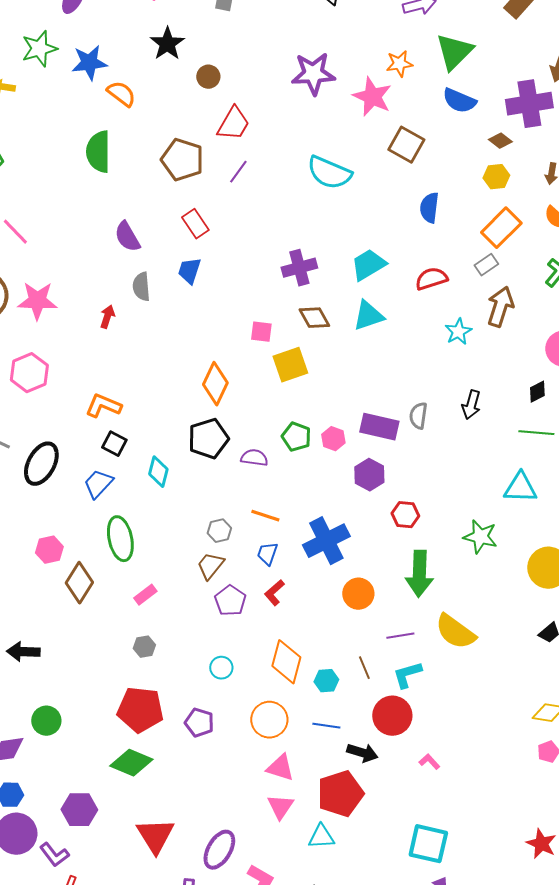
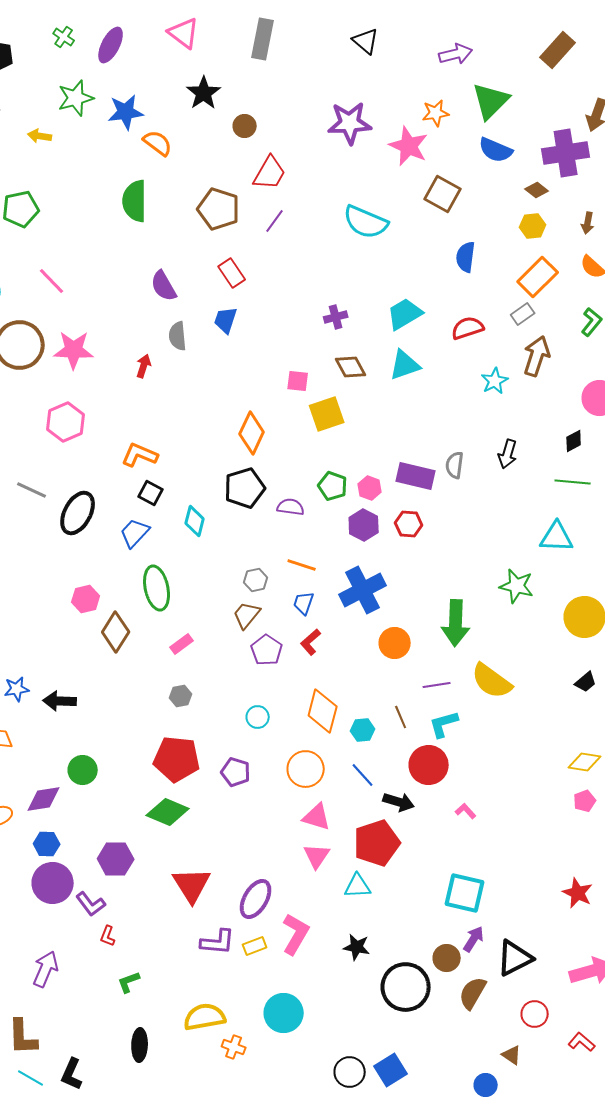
purple cross: (299, 268) -> (336, 317), size x0.7
purple hexagon: (369, 475) -> (364, 525), moved
red hexagon: (405, 515) -> (409, 524), moved
blue line: (326, 726) -> (363, 775), turned 40

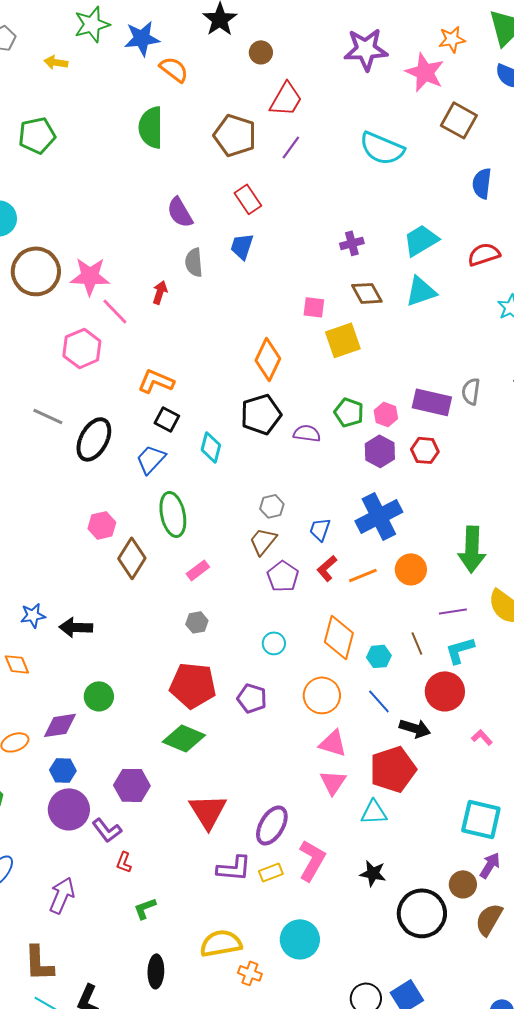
pink line: (52, 281) -> (115, 311), moved
orange line: (302, 565) -> (363, 575), moved, turned -40

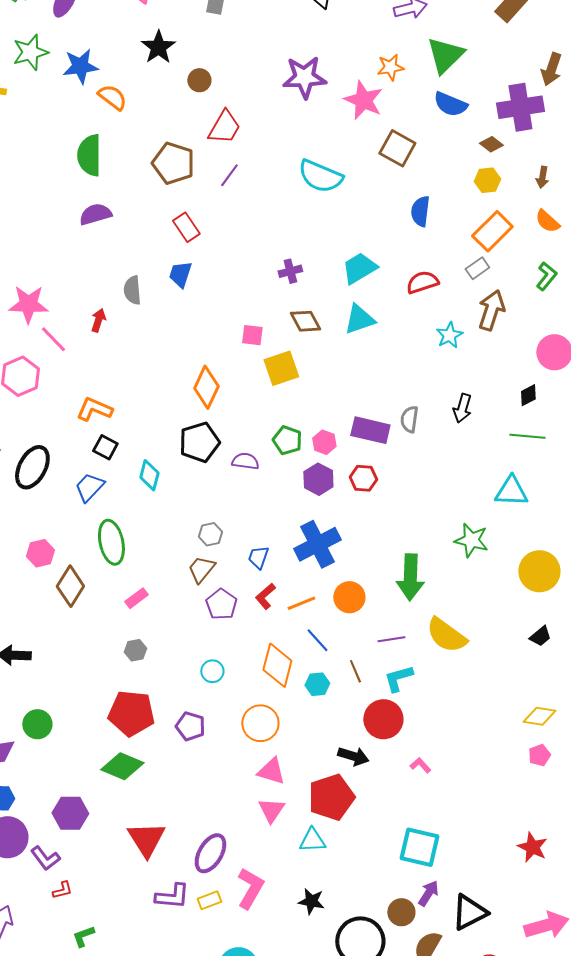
purple semicircle: (180, 212) -> (95, 214), moved, turned 104
blue line: (379, 701) -> (317, 640), moved
red L-shape: (124, 862) -> (62, 890), turned -125

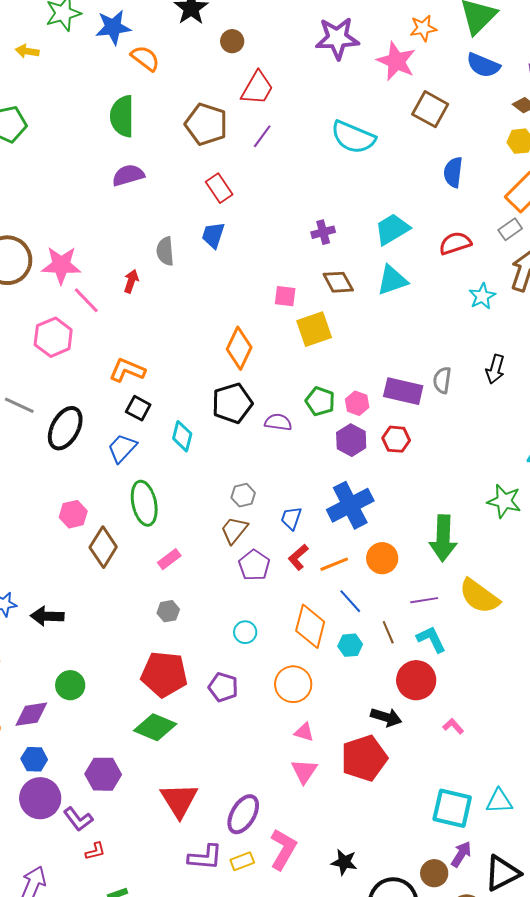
cyan L-shape: (398, 678) -> (431, 639), turned 80
pink triangle: (271, 771) -> (304, 732), size x0.7
cyan triangle: (312, 840) -> (499, 801), moved

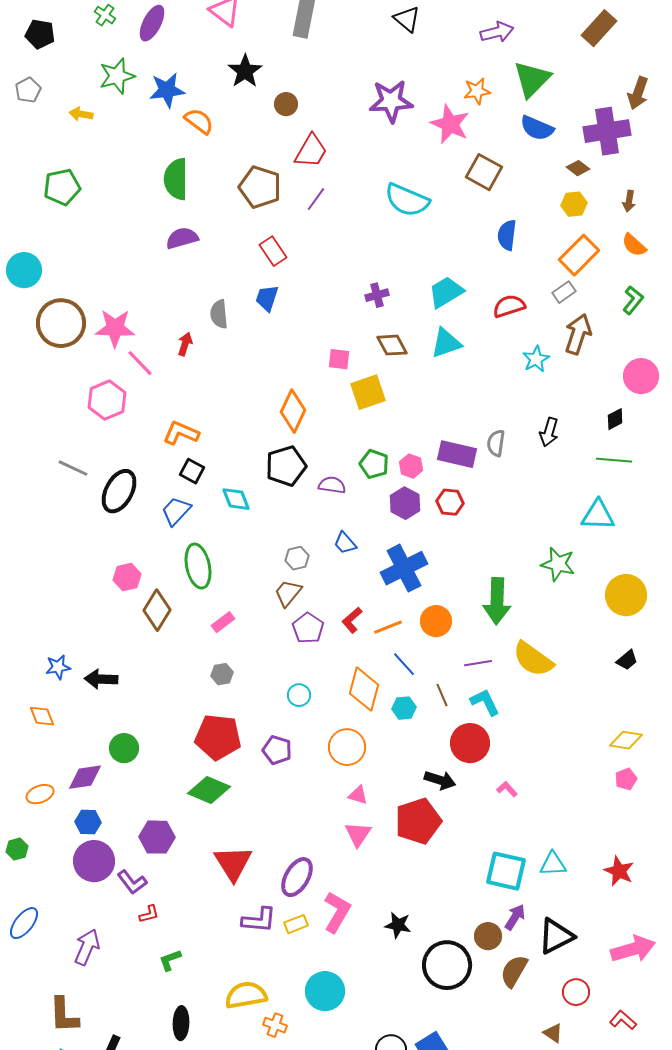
cyan diamond: (182, 436) -> (236, 499), turned -36
blue trapezoid: (291, 518) -> (345, 543), moved, turned -60

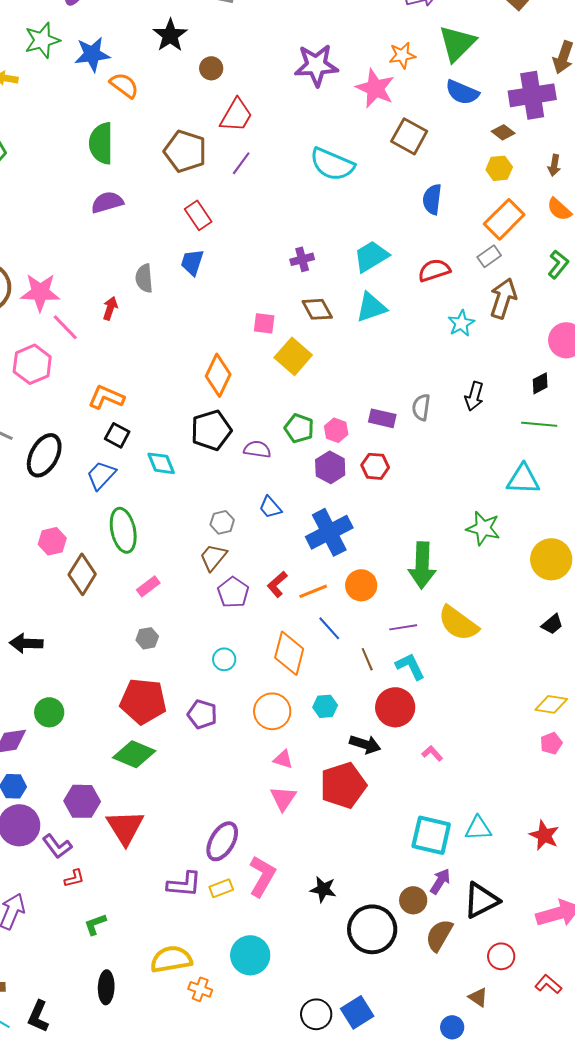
yellow square: (368, 392) -> (293, 356), turned -30
purple rectangle: (457, 454) -> (382, 418), size x0.7
cyan hexagon: (404, 708) -> (325, 706), moved
red triangle: (233, 863) -> (125, 827), moved

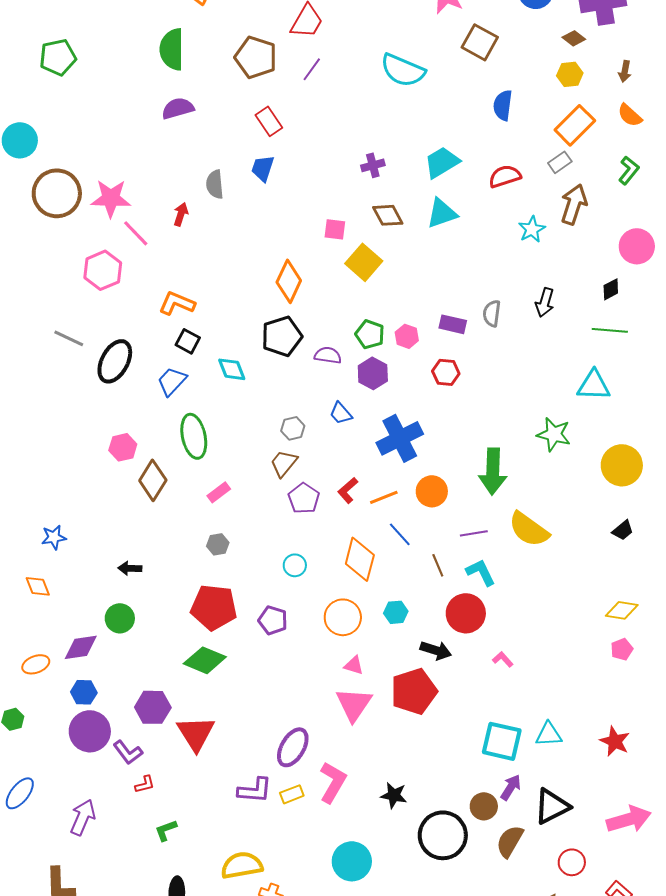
purple hexagon: (330, 467) -> (373, 373), moved
black arrow: (26, 643) -> (130, 568), moved, size x0.7
pink triangle: (283, 798) -> (354, 704), size x1.4
cyan circle: (250, 955) -> (352, 861), moved

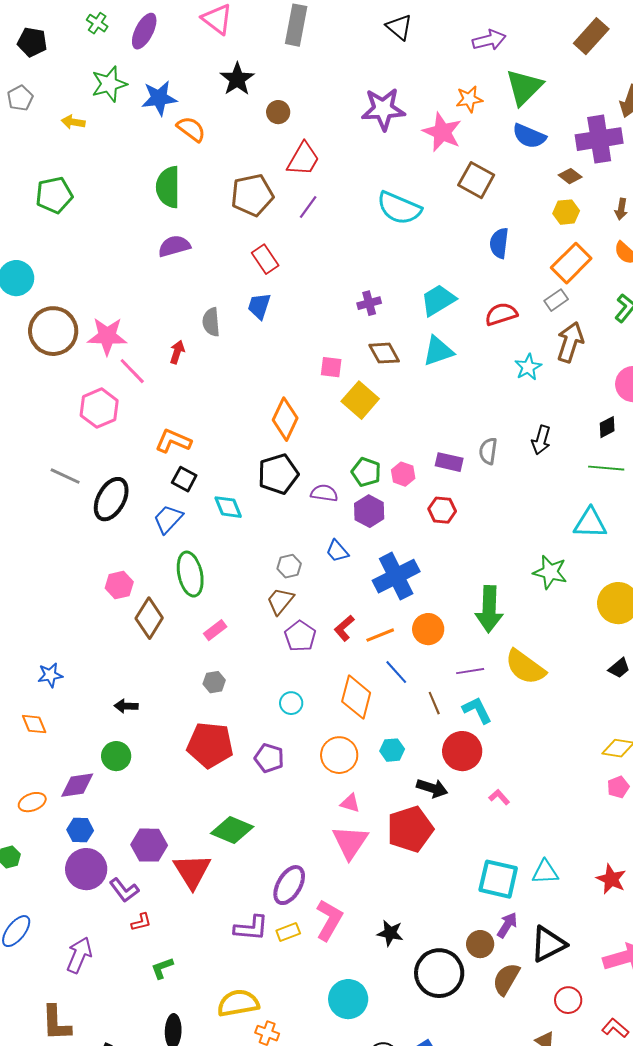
brown pentagon: (256, 57) -> (252, 195), turned -30
green diamond: (205, 660) -> (232, 830), moved

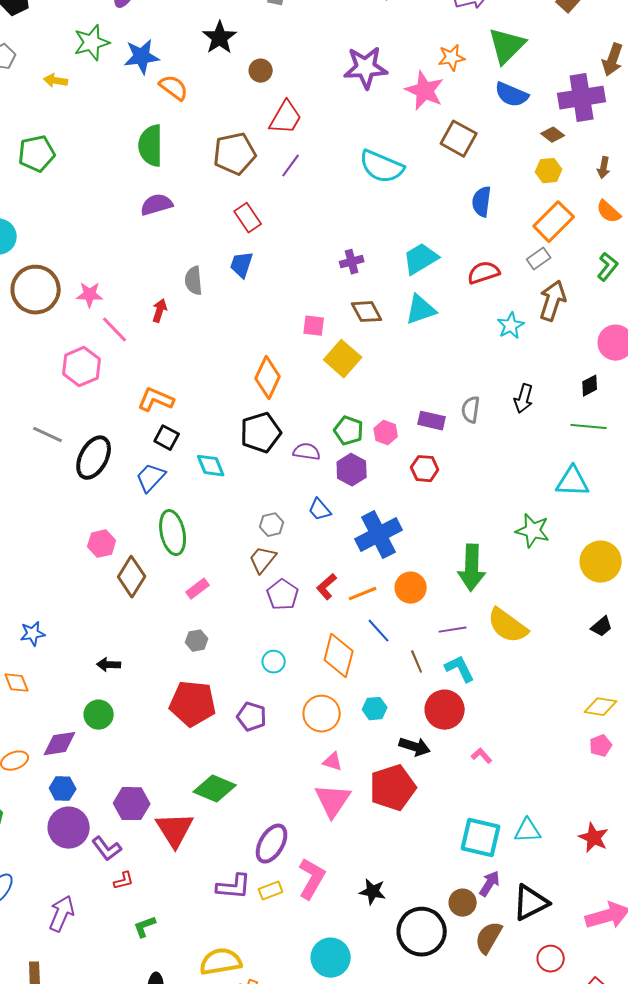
pink star: (107, 336) -> (90, 295), size x0.7

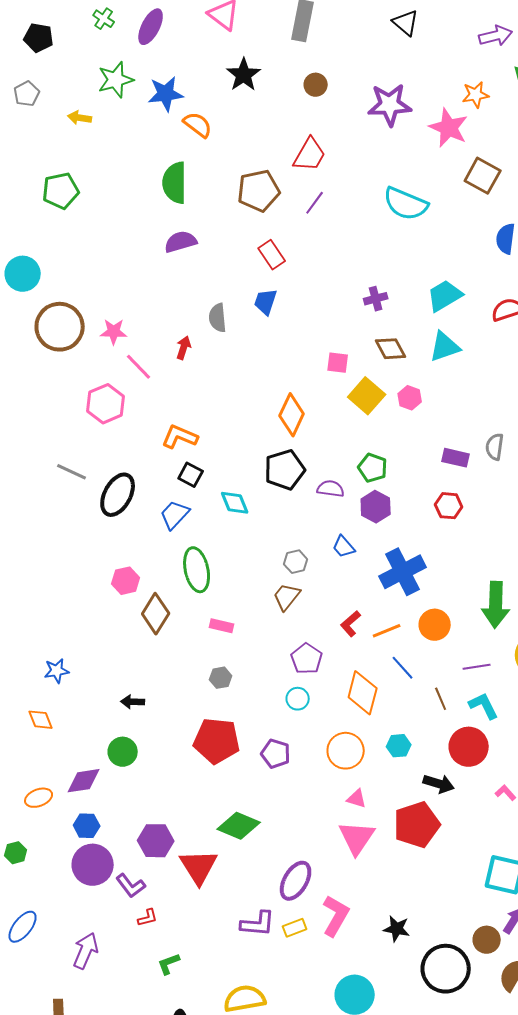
brown circle: (261, 71) -> (316, 85), moved
pink hexagon: (386, 433) -> (410, 398), moved
pink rectangle: (198, 589) -> (222, 626), turned 50
purple pentagon: (283, 595) -> (307, 659), moved

